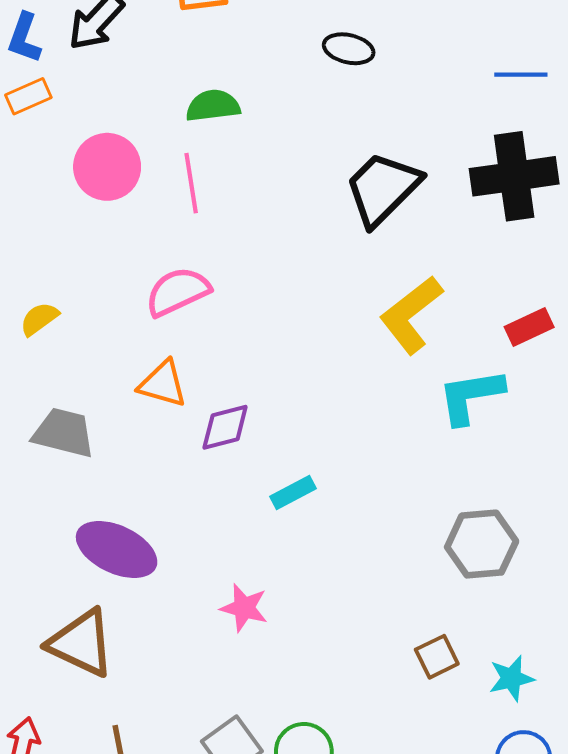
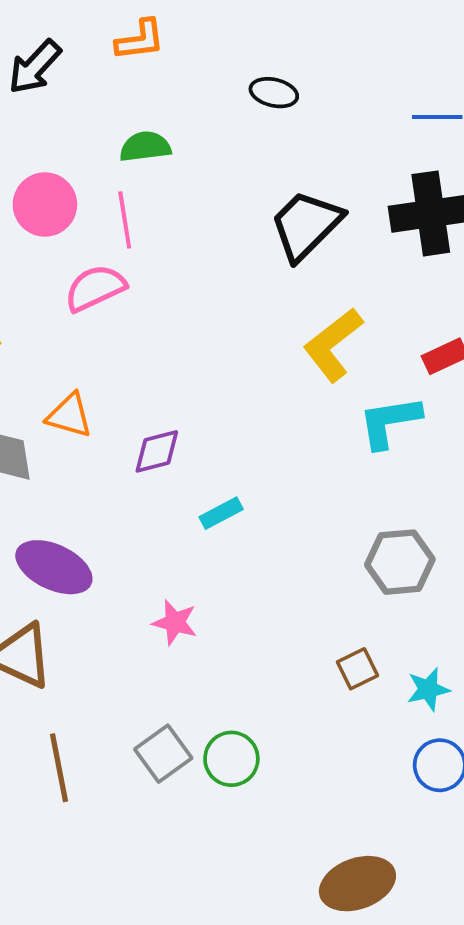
pink semicircle: (178, 292) -> (95, 288), moved
orange triangle: (163, 384) -> (69, 415), moved

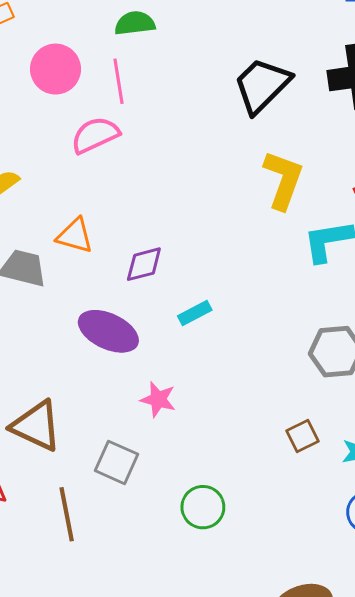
yellow L-shape: (333, 345) -> (283, 180), turned 148
purple ellipse: (54, 567) -> (108, 331), moved
gray square: (163, 754) -> (116, 462), moved, turned -30

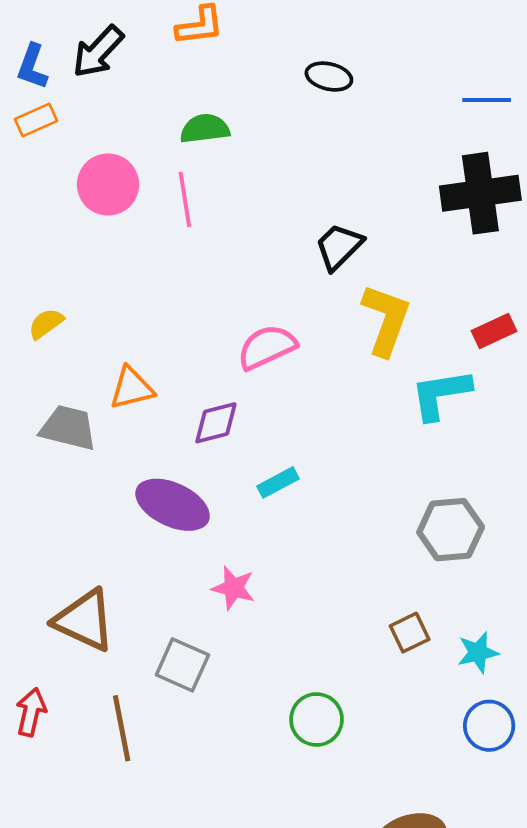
black trapezoid: (262, 85) -> (339, 247), moved, size x0.7
pink semicircle: (95, 135) -> (267, 347), moved
orange triangle: (75, 236) -> (132, 388), turned -30
green circle: (203, 507) -> (317, 719), moved

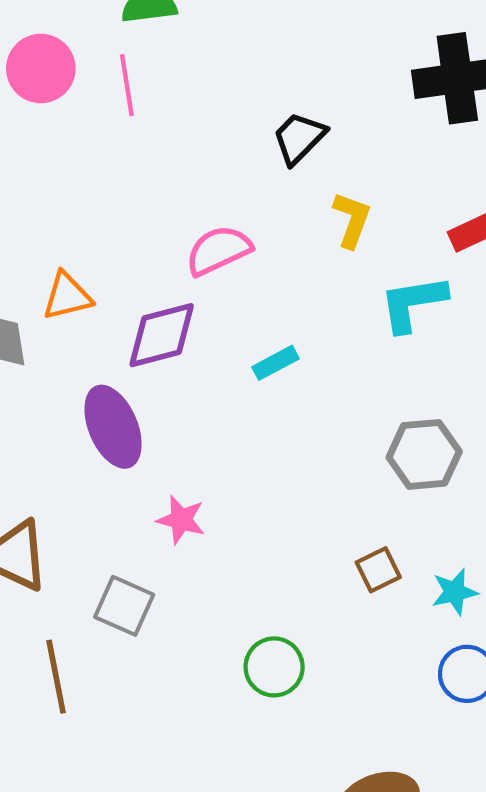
yellow L-shape: (386, 320) -> (352, 220), size x0.7
purple diamond: (216, 423) -> (162, 335), size x1.4
cyan rectangle: (278, 482) -> (275, 363), moved
purple ellipse: (173, 505) -> (113, 427), turned 42

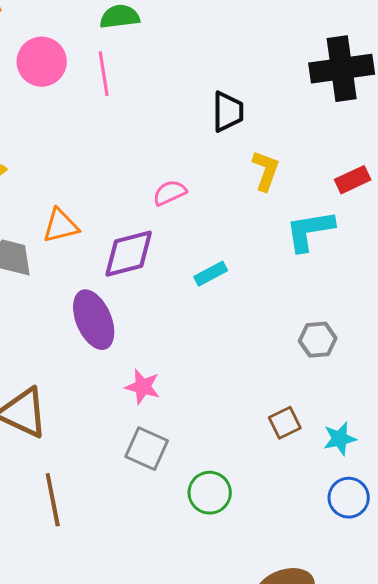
black trapezoid: (299, 138) -> (228, 112), turned 135
pink semicircle: (219, 250) -> (170, 193), size x0.7
gray hexagon: (424, 454) -> (318, 340), size x0.7
gray square: (124, 606) -> (147, 449), moved

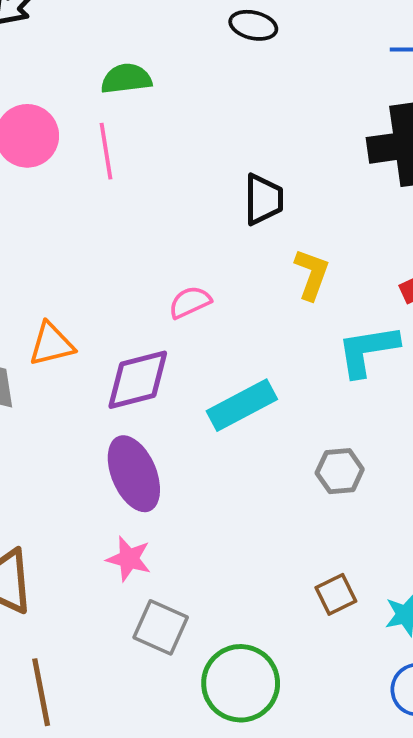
cyan rectangle: (211, 274) -> (242, 405), size x1.6
purple ellipse: (94, 320) -> (134, 474), moved
gray hexagon: (318, 340) -> (340, 471), moved
pink star: (143, 387) -> (129, 559), moved
green circle: (210, 493) -> (241, 683), size x1.4

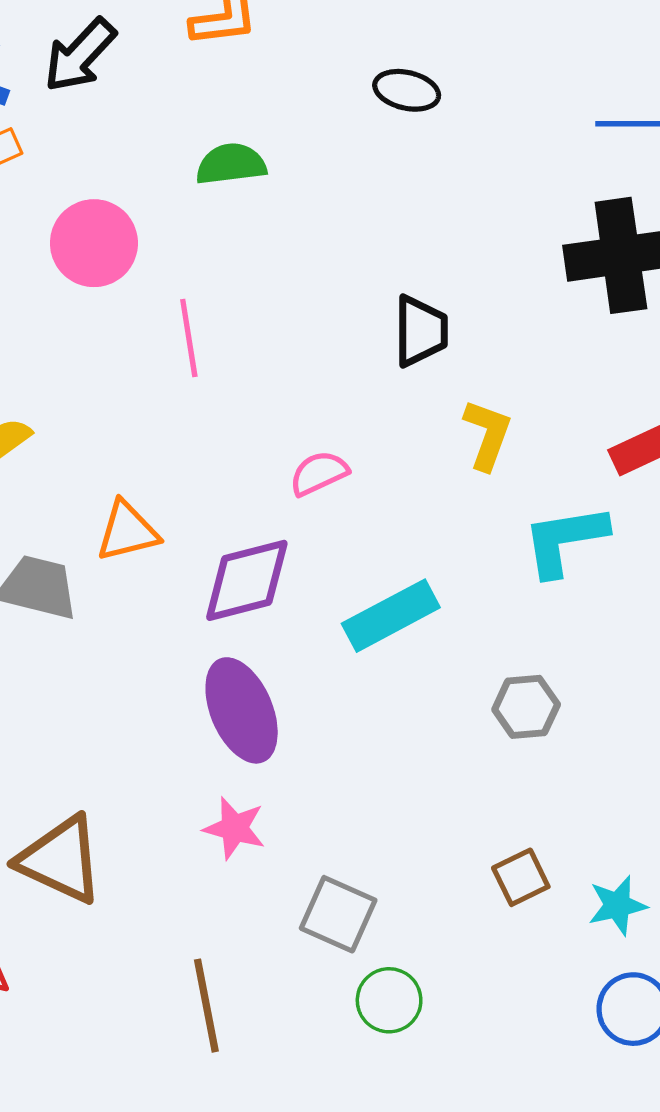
pink line: (106, 151) -> (189, 338), moved
gray square: (161, 627) -> (338, 914), moved
green circle: (241, 683) -> (389, 1000), size x0.6
brown line: (41, 692) -> (206, 1006), moved

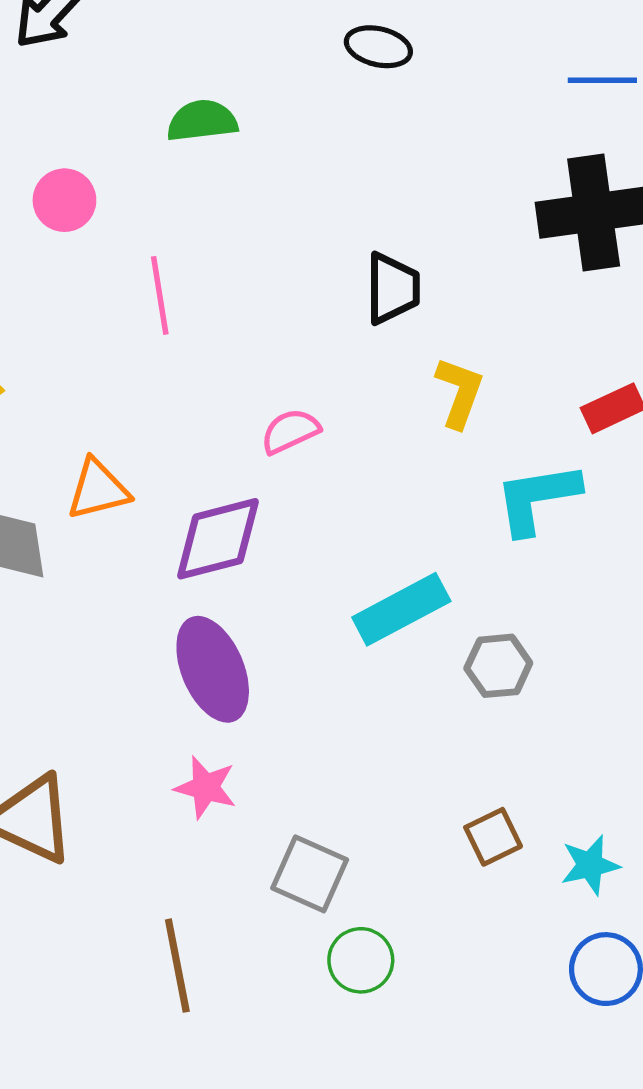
pink circle: (94, 243) -> (64, 200), size x0.7
cyan rectangle: (391, 616) -> (401, 609), moved

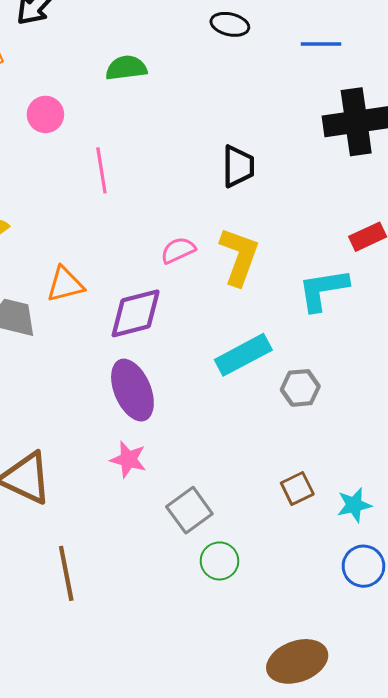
blue line: (602, 80) -> (321, 44), moved
yellow L-shape: (460, 392) -> (239, 256), moved, size x1.4
gray square: (310, 874) -> (189, 510), turned 30
brown line: (177, 966) -> (66, 573), moved

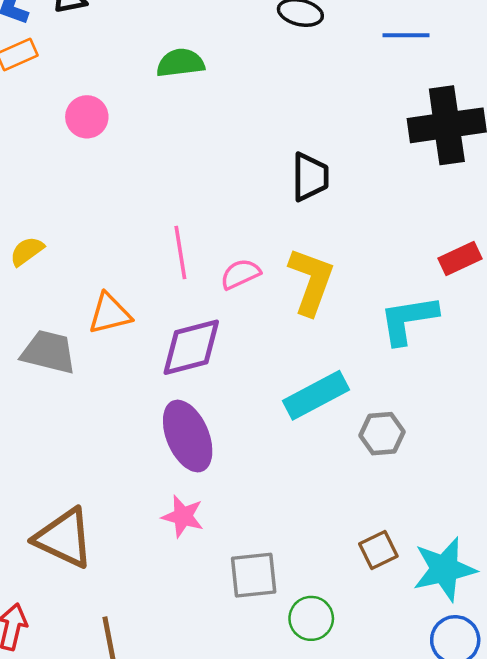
pink line: (101, 170) -> (180, 252), moved
cyan star: (354, 505) -> (444, 569), size x1.6
gray square: (189, 510) -> (254, 575), turned 30
green circle: (219, 561) -> (311, 618), moved

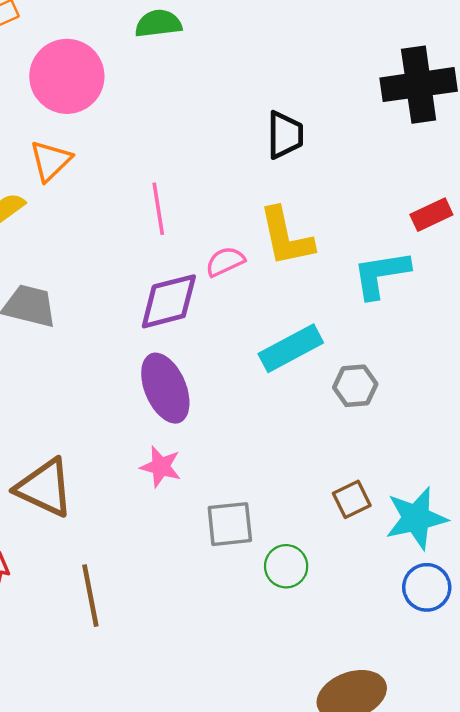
pink circle: (87, 117) -> (67, 76), size x1.8
pink semicircle: (240, 274) -> (225, 262), moved
yellow L-shape: (311, 281) -> (286, 237), turned 148
orange triangle: (110, 314) -> (50, 161), moved, turned -30

